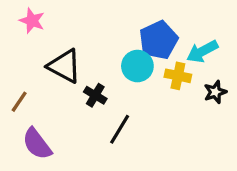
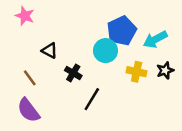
black triangle: (64, 66) -> (50, 51), size x0.6
yellow cross: (178, 76) -> (137, 72), moved
brown line: (19, 102) -> (30, 78), moved, turned -70

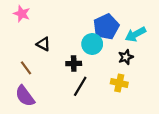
black star: (165, 70) -> (126, 57), moved
yellow cross: (137, 72) -> (119, 83), moved
black cross: (73, 73) -> (74, 64), moved, turned -32

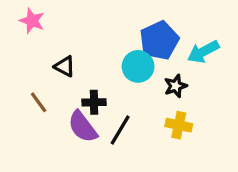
black star: (126, 57) -> (176, 86), moved
black cross: (74, 64) -> (94, 102), moved
purple semicircle: (25, 96) -> (83, 127), moved

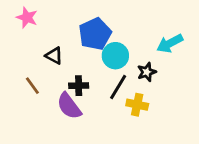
blue pentagon: (159, 40) -> (95, 34), moved
yellow cross: (179, 125) -> (137, 105), moved
black line: (120, 130) -> (118, 87), moved

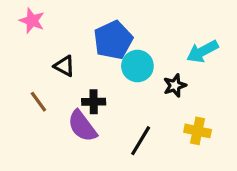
black line: (118, 87) -> (141, 141), moved
yellow cross: (137, 105) -> (198, 131), moved

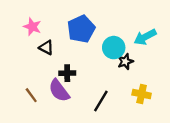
pink star: (32, 21) -> (32, 27), moved
cyan circle: (137, 66) -> (114, 48), moved
brown line: (38, 102) -> (31, 95), moved

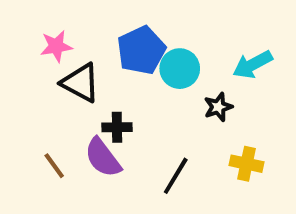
pink star: (32, 27) -> (56, 46), turned -30
black triangle: (46, 48) -> (81, 83), size x1.5
cyan circle: (114, 48) -> (180, 69), moved

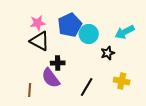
pink star: (56, 46) -> (38, 23), moved
brown line: (54, 166) -> (30, 90), moved, turned 40

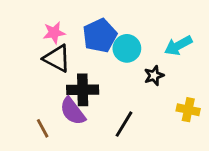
black cross: (58, 63) -> (83, 90), size x1.5
yellow cross: (122, 81) -> (188, 110), moved
brown line: (30, 90) -> (43, 128), turned -32

